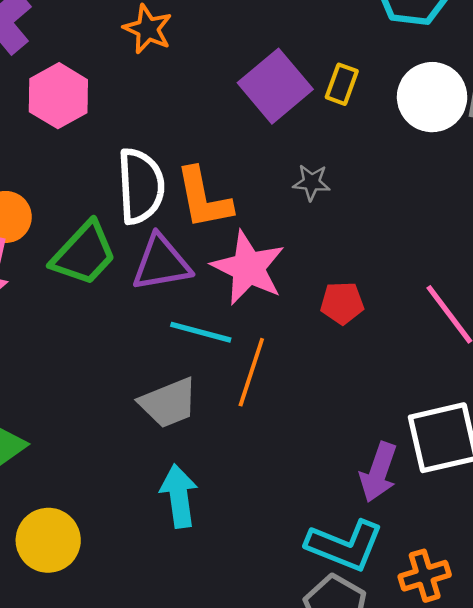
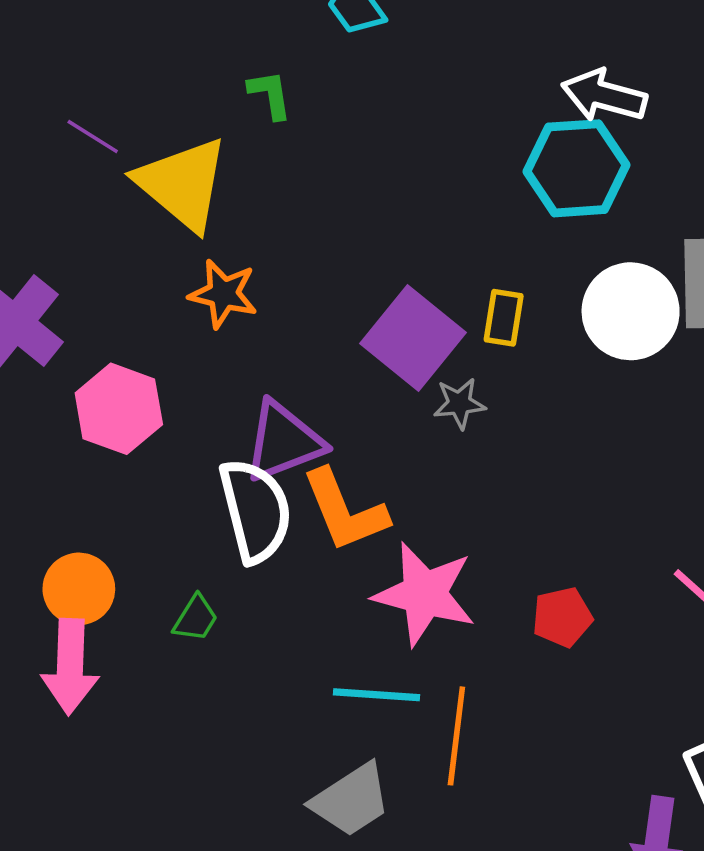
gray star: (311, 182) -> (459, 403), moved
green trapezoid: (84, 254) -> (196, 618), size x0.5
purple triangle: (161, 263) -> (283, 441), moved

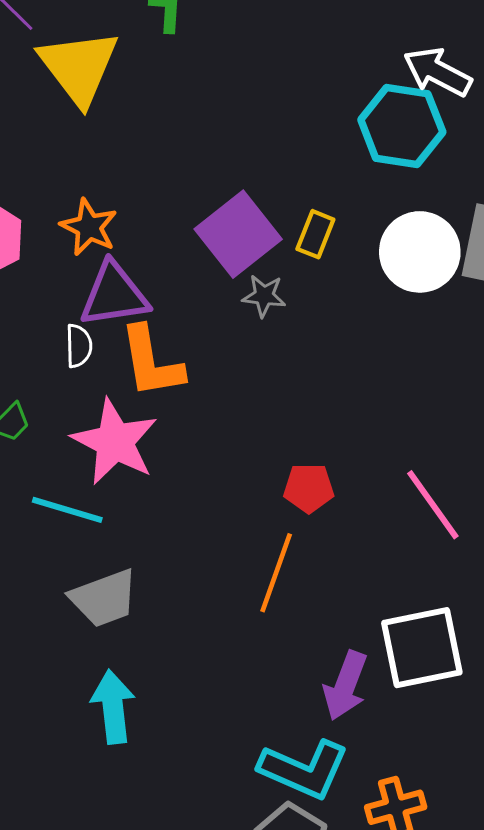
orange star: (223, 294) -> (89, 227), moved
white semicircle: (255, 511) -> (79, 346), size x0.5
pink star: (424, 594) -> (115, 442), moved
cyan line: (377, 695) -> (67, 510), moved
orange line: (456, 736) -> (276, 573), moved

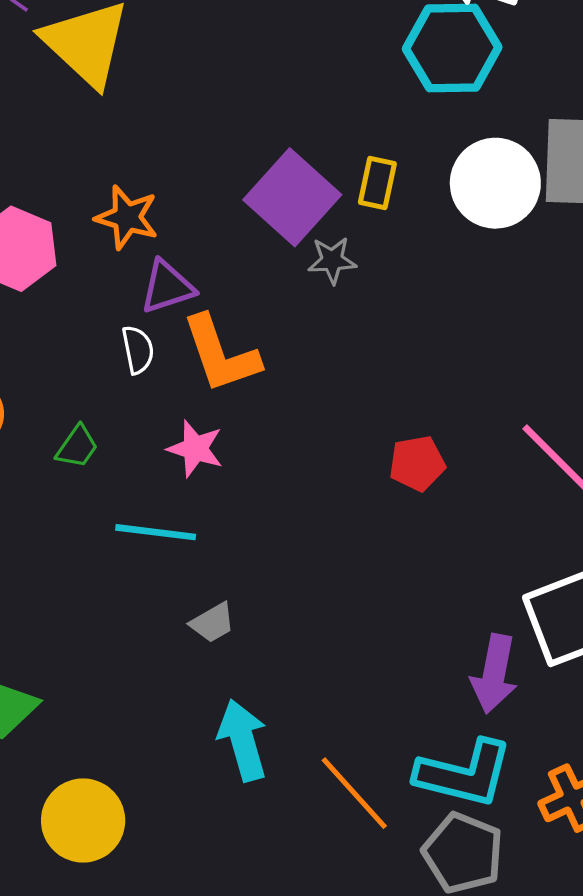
purple triangle: (114, 295) -> (167, 287), size x0.7
pink star: (115, 442) -> (195, 449), size x0.6
orange line: (276, 573) -> (354, 793), moved, turned -52
gray trapezoid: (104, 598) -> (213, 623), size x0.6

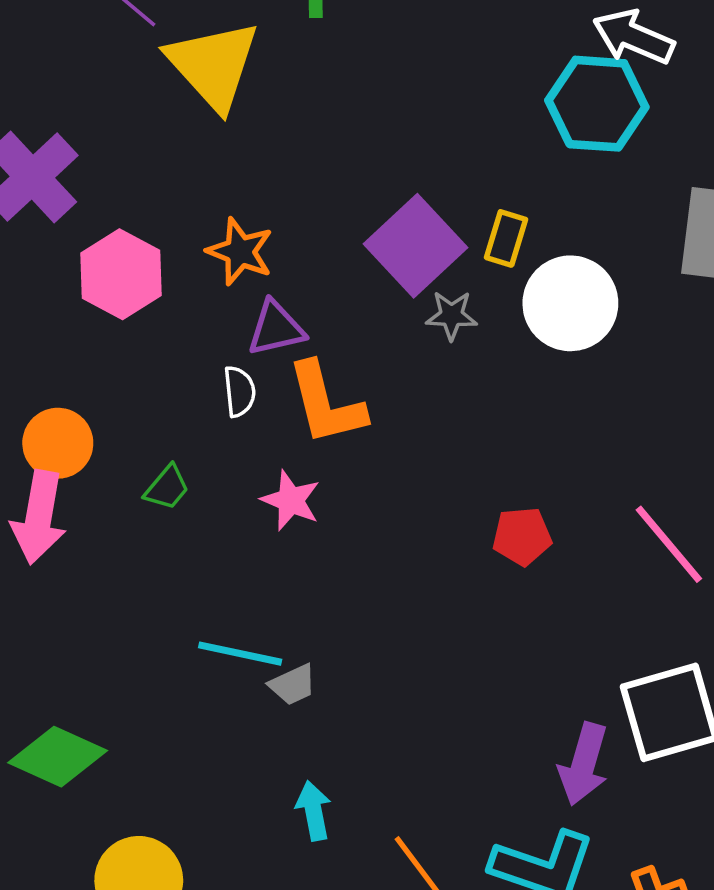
white circle: (495, 183) -> (570, 303), moved
cyan line: (156, 532) -> (240, 654), moved
cyan arrow: (243, 740) -> (314, 811), size x0.7

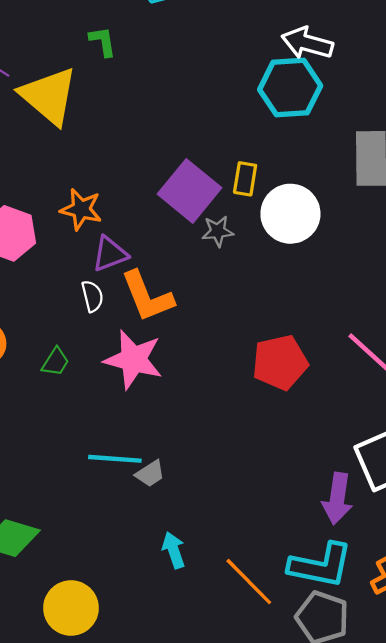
pink star: (291, 500) -> (133, 359), size x1.6
red pentagon: (522, 536) -> (280, 362), size x1.5

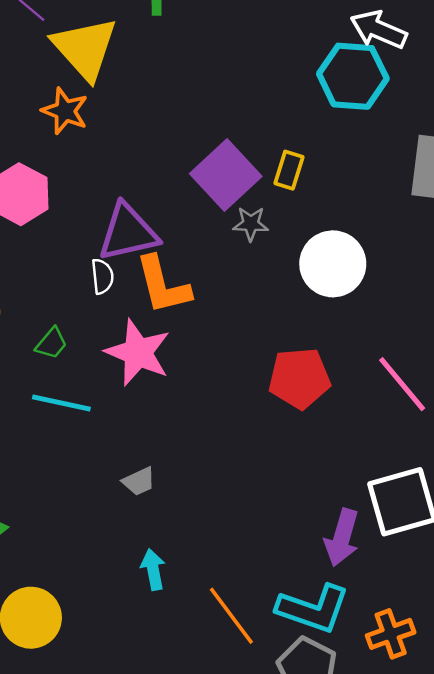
orange star: (81, 209) -> (65, 111), moved
white circle: (290, 214) -> (333, 264), moved
purple triangle: (110, 254) -> (128, 232), size x1.5
cyan line: (115, 459) -> (61, 403), moved

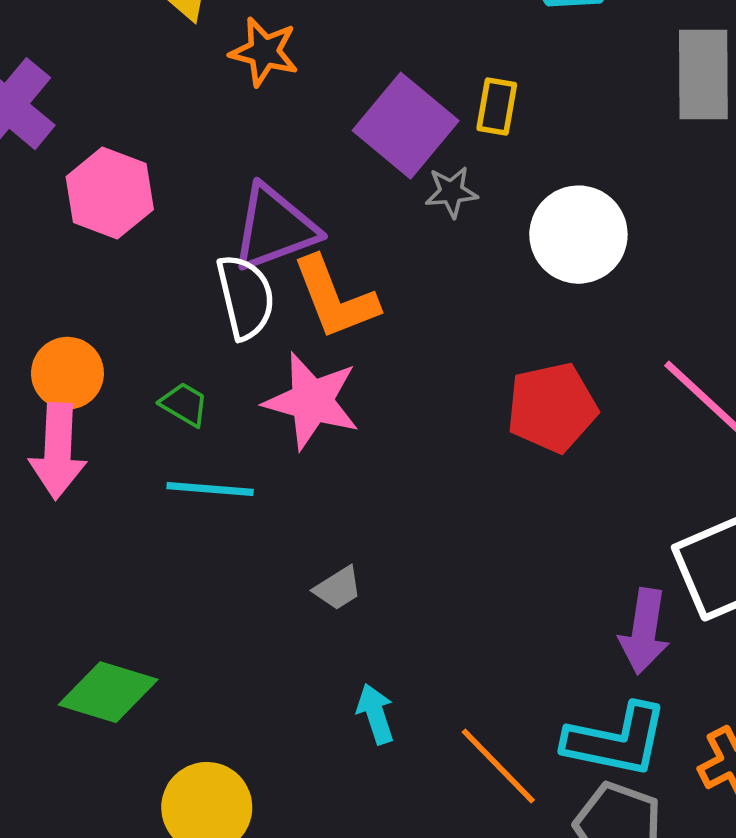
orange star: (65, 111) -> (264, 52), moved
white semicircle: (102, 276) -> (245, 297), size x1.6
green trapezoid: (51, 343) -> (184, 404), turned -92

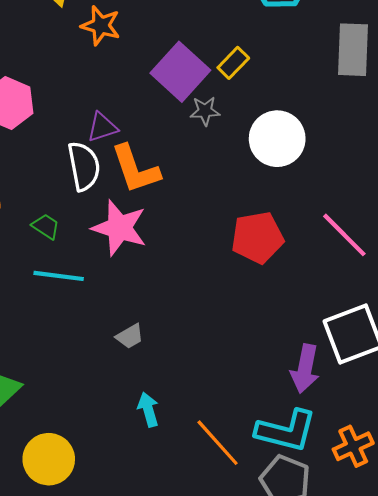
yellow rectangle: (497, 106) -> (233, 63), turned 32
purple triangle: (274, 228) -> (102, 127), size x0.6

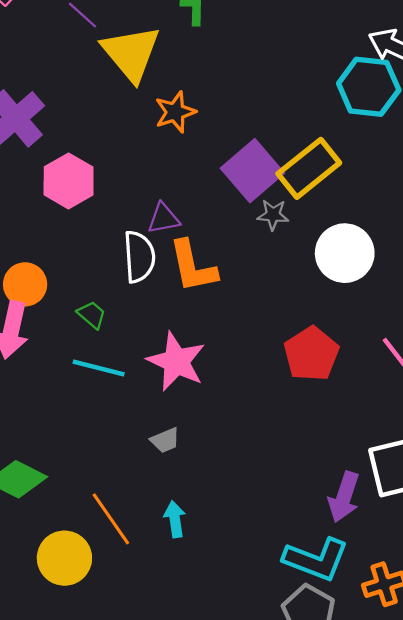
orange star: (101, 26) -> (175, 112), turned 30
yellow rectangle: (233, 63) -> (309, 168), size x1.8
pink star: (119, 228) -> (176, 361), moved
red pentagon: (257, 238) -> (311, 354), turned -30
orange line: (218, 443) -> (111, 519), moved

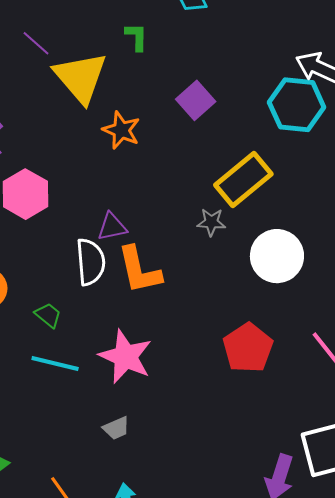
orange star: (175, 112) -> (121, 130), turned -30
purple square: (252, 171) -> (196, 100), moved, size x0.7

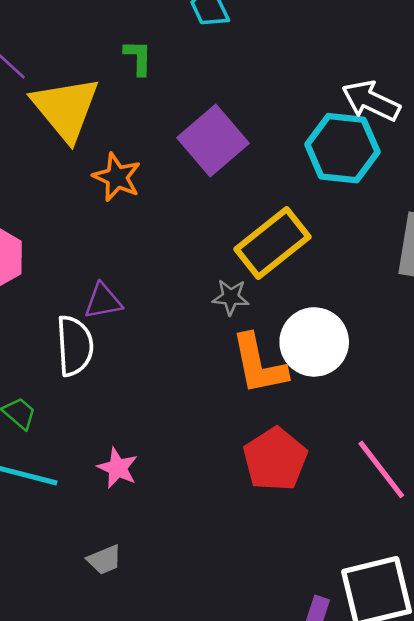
purple square: (196, 100) -> (213, 140), size x1.4
orange L-shape: (139, 270) -> (259, 364), moved
pink star: (125, 357) -> (118, 468), size x0.6

